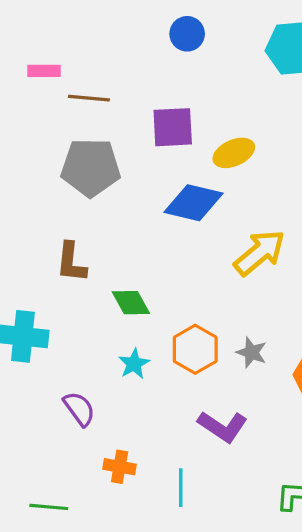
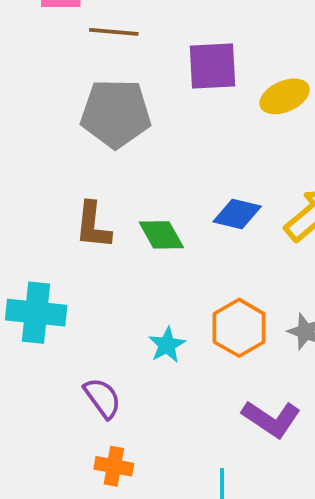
blue diamond: (194, 203) -> (237, 214), moved, size x0.7
green diamond: (131, 303) -> (161, 235), moved
orange cross: (120, 467) -> (114, 466), moved

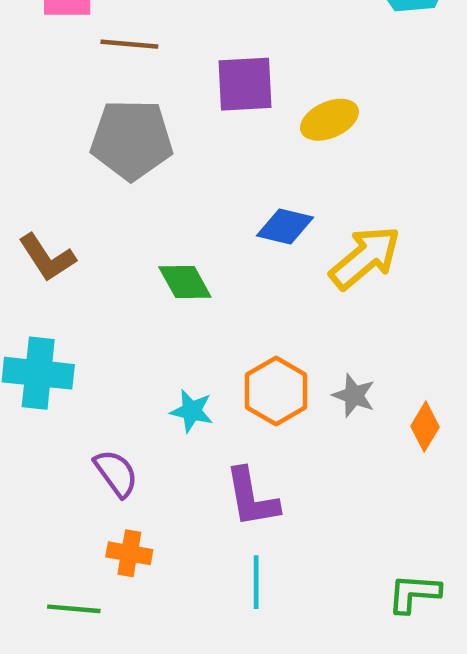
blue diamond: (237, 214) -> (285, 226), moved
brown L-shape: (93, 225) -> (47, 258), moved, turned -39
cyan star: (167, 345) -> (192, 411), turned -30
purple L-shape: (271, 419) -> (252, 498), moved, turned 46

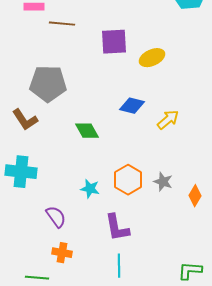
gray pentagon: (132, 140) -> (48, 84), moved
yellow arrow: (365, 258) -> (168, 120), size x0.7

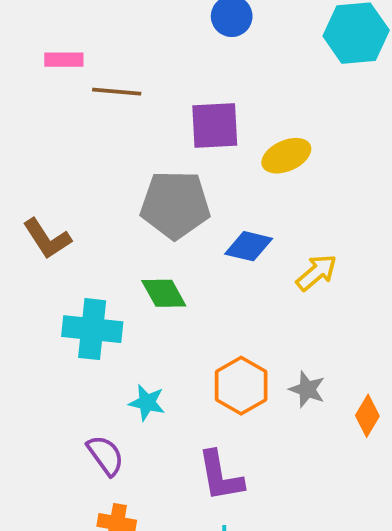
gray pentagon: (48, 84) -> (175, 205), moved
brown L-shape: (25, 120) -> (47, 239), moved
cyan cross: (21, 172) -> (92, 329), moved
cyan star: (90, 189) -> (147, 403), moved

